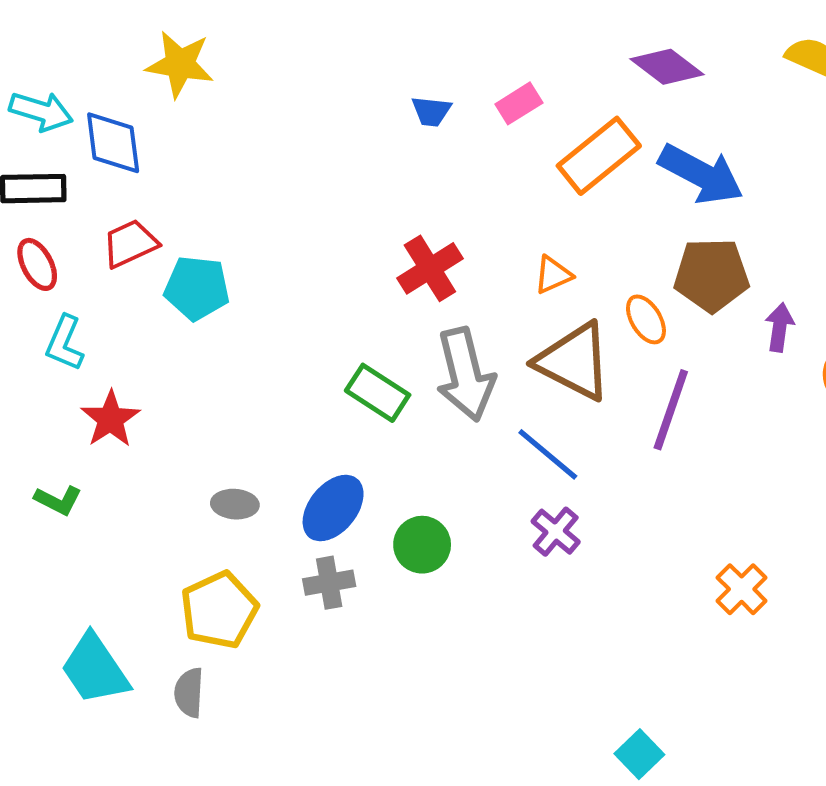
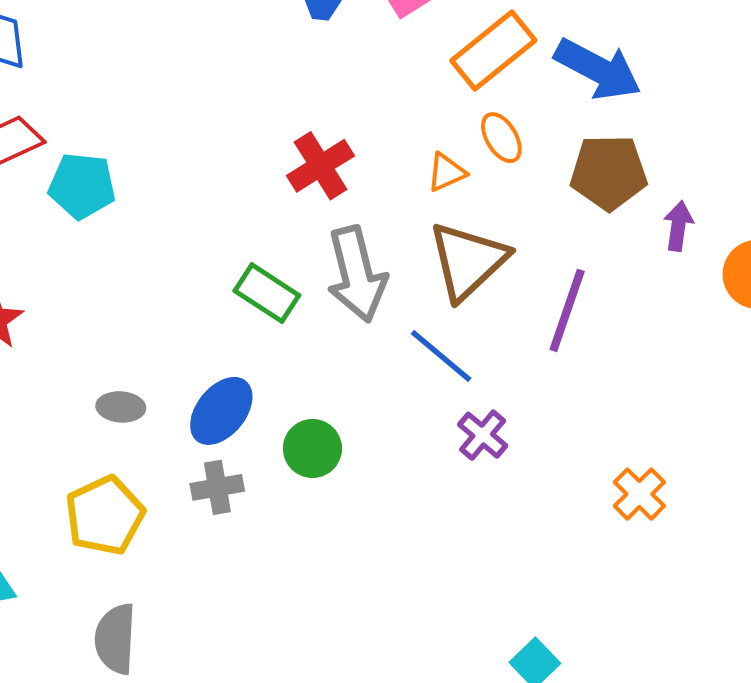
orange ellipse: (646, 319) -> (501, 138), moved
brown triangle: (574, 361) -> (468, 261), turned 50
purple cross: (556, 532) -> (483, 435), moved
gray semicircle: (189, 693) -> (115, 639), moved, size x1.4

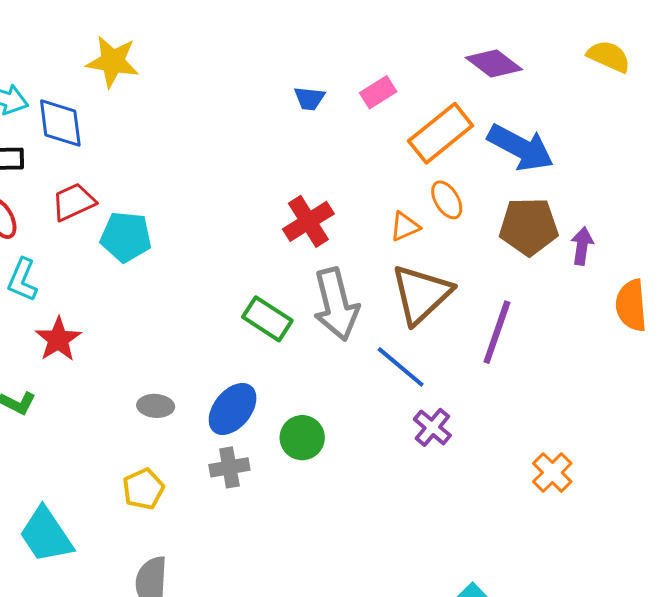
purple arrow: (678, 226) -> (582, 246), moved
yellow pentagon: (105, 515) -> (143, 489), size x0.7

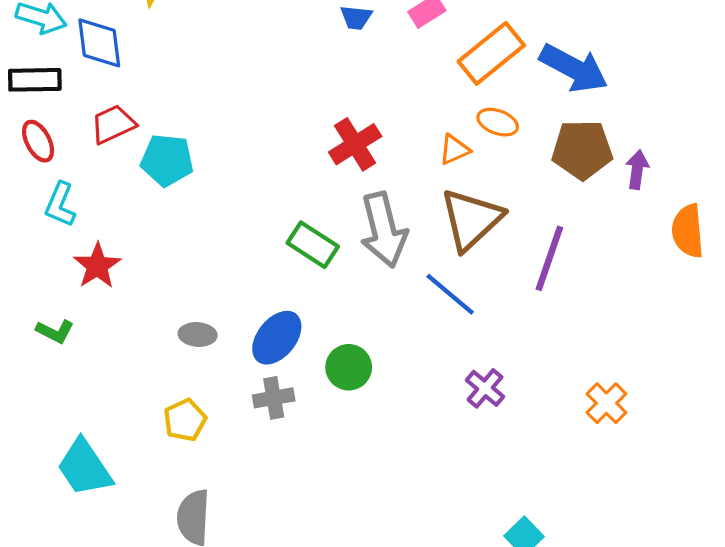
orange ellipse: (447, 200) -> (498, 122), turned -39
purple cross: (432, 427) -> (485, 388), moved

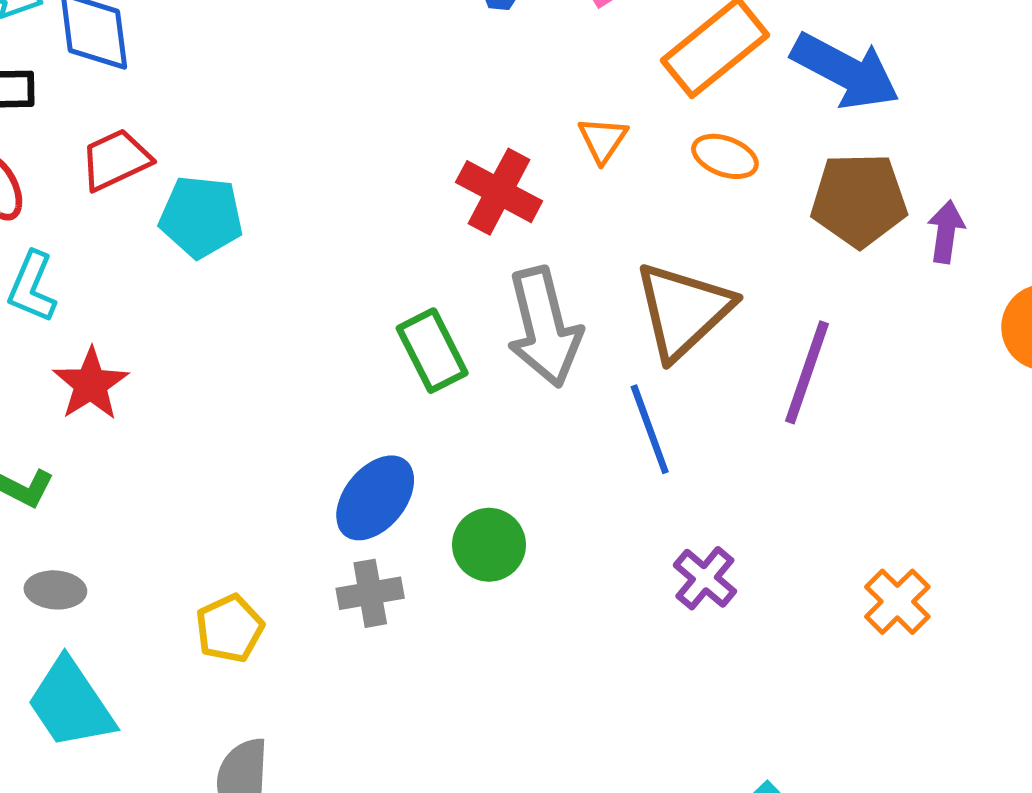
red cross: (355, 144) -> (499, 192), turned -30
orange triangle: (454, 150) -> (603, 140), moved, turned -32
green rectangle: (313, 245) -> (432, 351), turned 30
blue line: (450, 294) -> (650, 429), turned 30
gray ellipse: (198, 334) -> (55, 590), moved

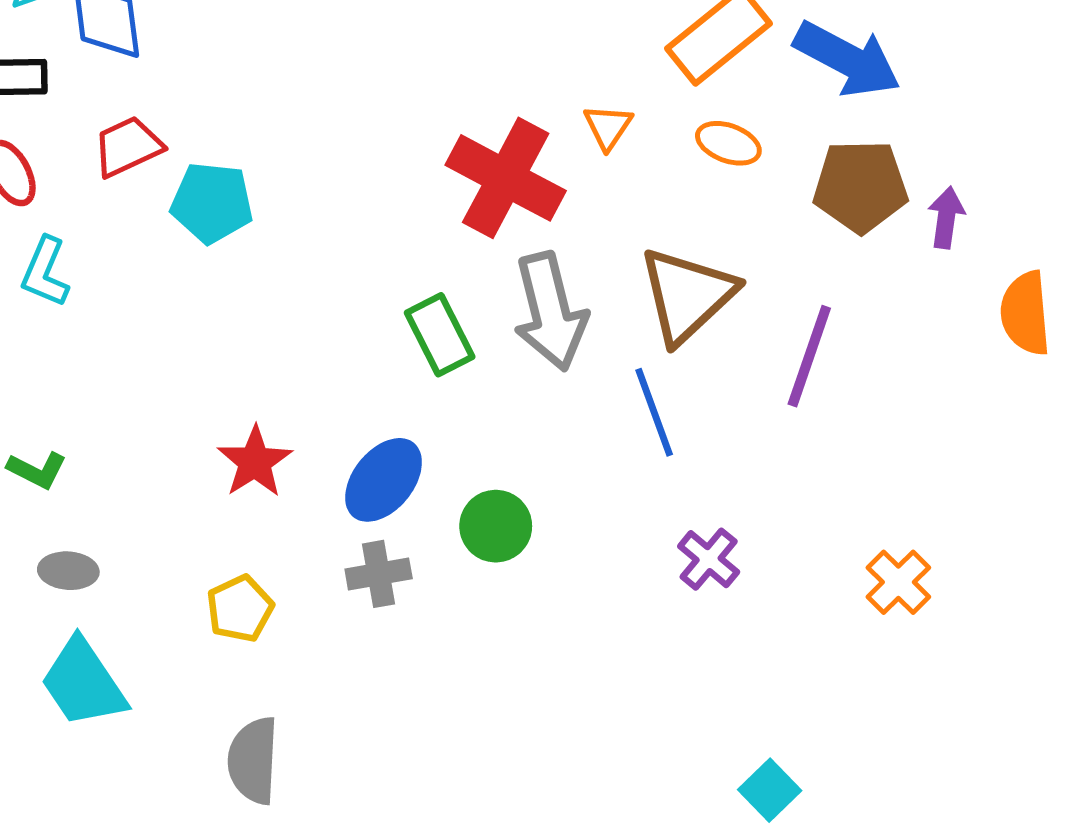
red cross: (499, 192) -> (506, 178), size x1.4
red star: (91, 384) -> (255, 462), moved

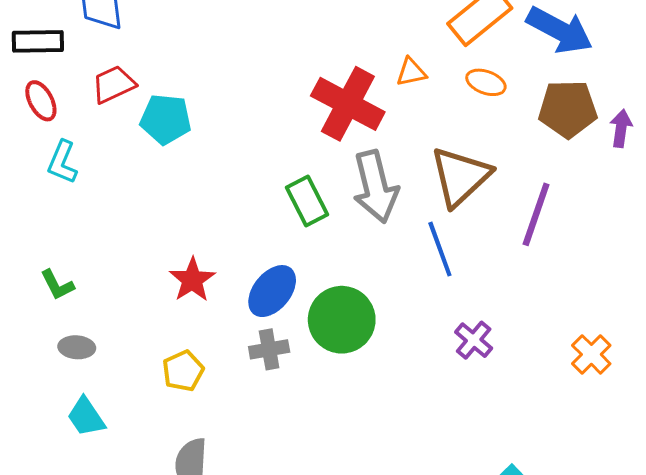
orange triangle: (608, 127) -> (411, 72), turned 44
green L-shape: (37, 470) -> (57, 285), turned 36
green circle: (496, 526) -> (342, 320), size x1.5
cyan trapezoid: (83, 683) -> (86, 417), size x0.7

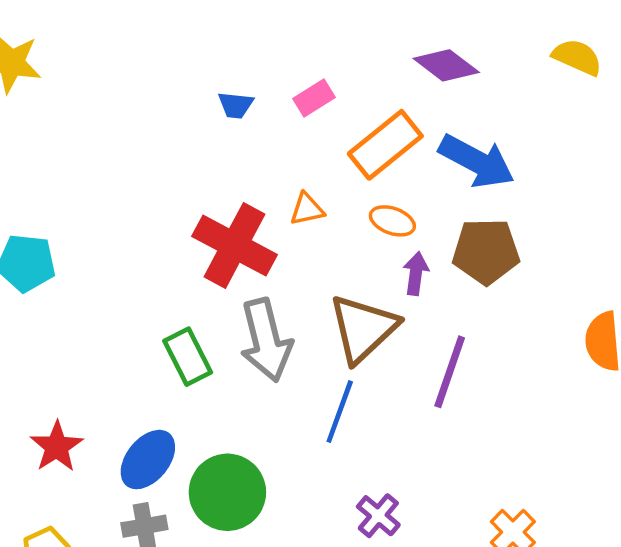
purple arrow: (621, 128) -> (416, 274), moved
blue line: (440, 249) -> (340, 412), turned 40

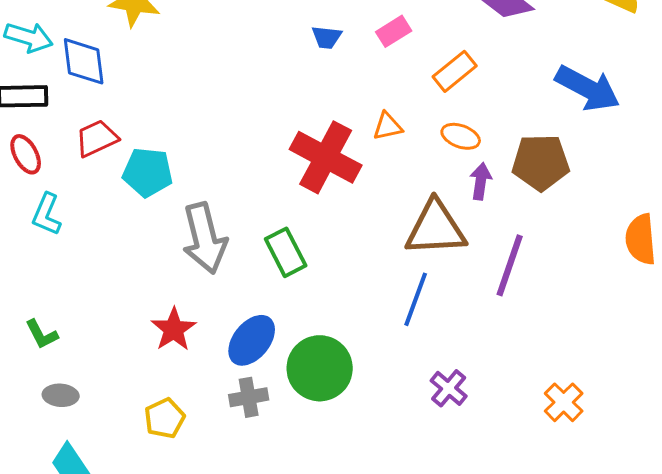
orange rectangle: (385, 145) -> (455, 71), size x0.7
blue arrow: (477, 161) -> (588, 88), moved
brown triangle: (363, 329) -> (436, 228), turned 40
gray arrow: (266, 340) -> (205, 238), moved

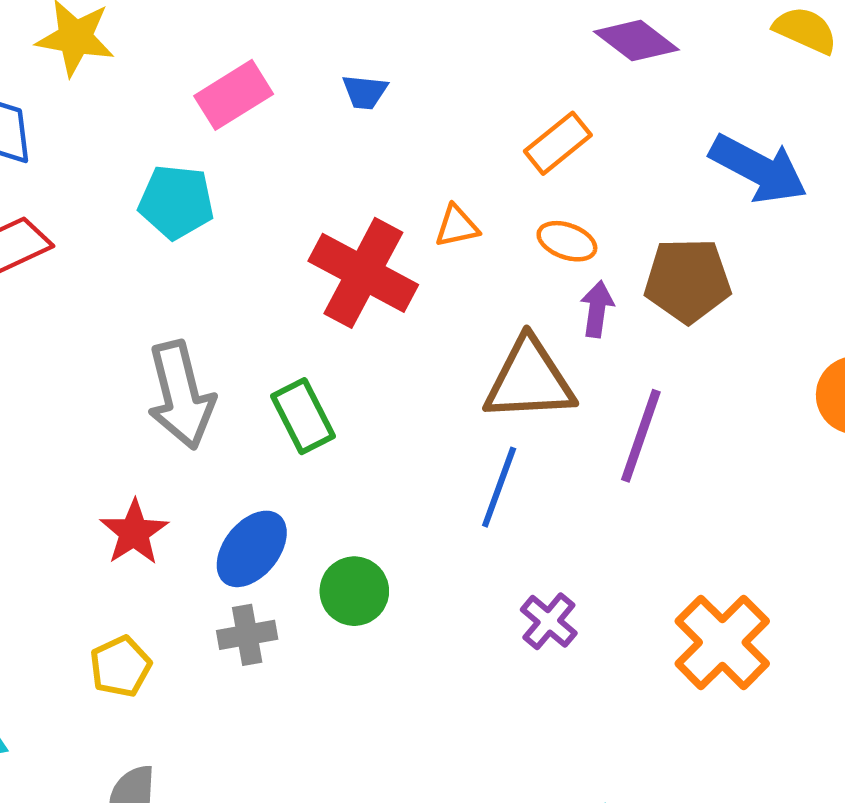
pink rectangle: (394, 31) -> (234, 95), moved, size x1.4
cyan pentagon: (148, 172) -> (176, 202), moved
green circle: (320, 368) -> (354, 591), size x0.7
orange cross: (564, 402) -> (722, 642), size x1.6

